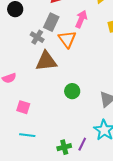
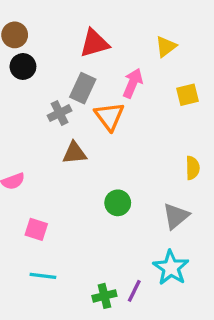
gray cross: (37, 37) -> (60, 113), turned 32
brown triangle: (46, 61) -> (75, 153), size x0.7

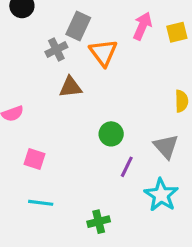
pink arrow: (133, 83) -> (142, 26), moved
gray triangle: (176, 216) -> (166, 146), turned -32
purple line: (134, 291) -> (127, 167), moved

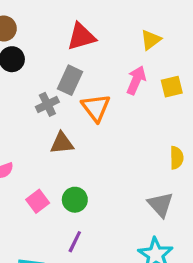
green circle: (111, 134) -> (75, 200), moved
pink square: (34, 159) -> (38, 201), moved, turned 35
purple line: (127, 167) -> (75, 242), moved

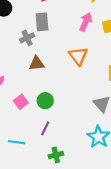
gray rectangle: (70, 80) -> (42, 22), turned -30
orange triangle: (96, 108) -> (78, 56), moved

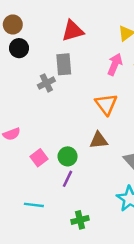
brown triangle: (37, 63) -> (99, 140), moved
purple line: (45, 128) -> (68, 179), moved

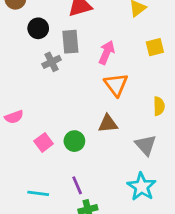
black circle: (19, 48) -> (38, 28), moved
pink arrow: (115, 64) -> (107, 52), moved
purple line: (68, 179) -> (77, 185), moved, turned -49

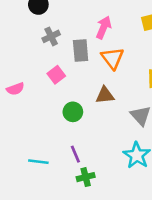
gray rectangle: (70, 42) -> (81, 50), moved
pink square: (44, 142) -> (56, 75), moved

